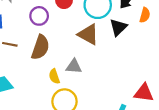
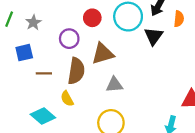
brown triangle: (88, 34) -> (103, 54), moved, turned -35
yellow semicircle: (54, 76) -> (67, 99), moved

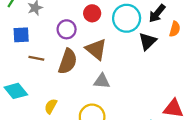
brown triangle: (103, 54) -> (96, 49), turned 45
yellow semicircle: (67, 99) -> (51, 106), moved, turned 48
cyan diamond: (43, 116) -> (16, 91), moved

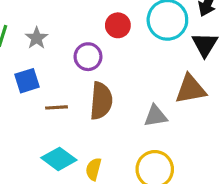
brown triangle: (96, 49) -> (191, 89), moved, turned -35
cyan diamond: (16, 91) -> (59, 159), moved

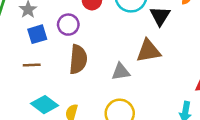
blue square: (27, 81) -> (37, 34), moved
brown line: (56, 107) -> (32, 65), moved

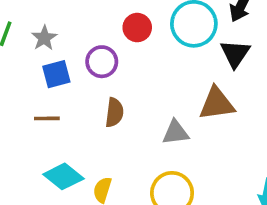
brown semicircle: (78, 59) -> (114, 113), size x0.7

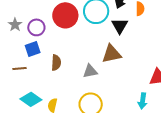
red circle: (137, 28) -> (65, 15), size x1.6
purple circle: (102, 62) -> (36, 27), moved
blue square: (56, 74) -> (33, 49), moved

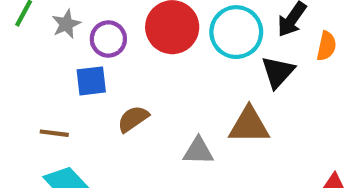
brown semicircle: (56, 63) -> (133, 119), turned -140
brown line: (20, 68) -> (54, 133), moved

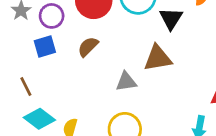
brown semicircle: (133, 119) -> (88, 47), moved
brown line: (54, 133) -> (26, 87), turned 66

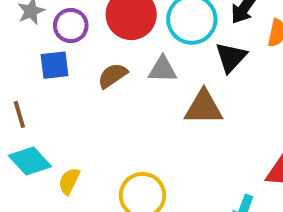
gray triangle: (126, 82) -> (163, 69), moved

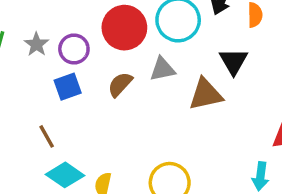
black triangle: (231, 57) -> (234, 61), moved

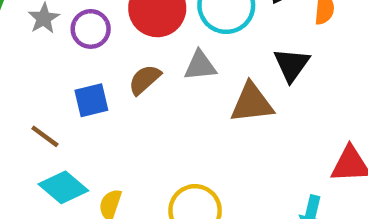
blue square: (68, 87) -> (91, 100), moved
brown line: (47, 136) -> (45, 136), turned -30

